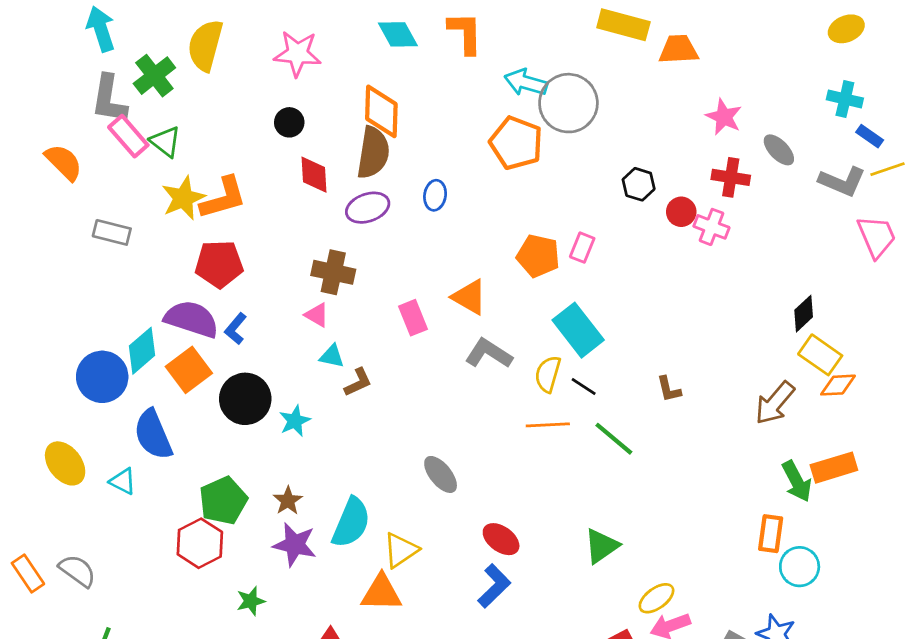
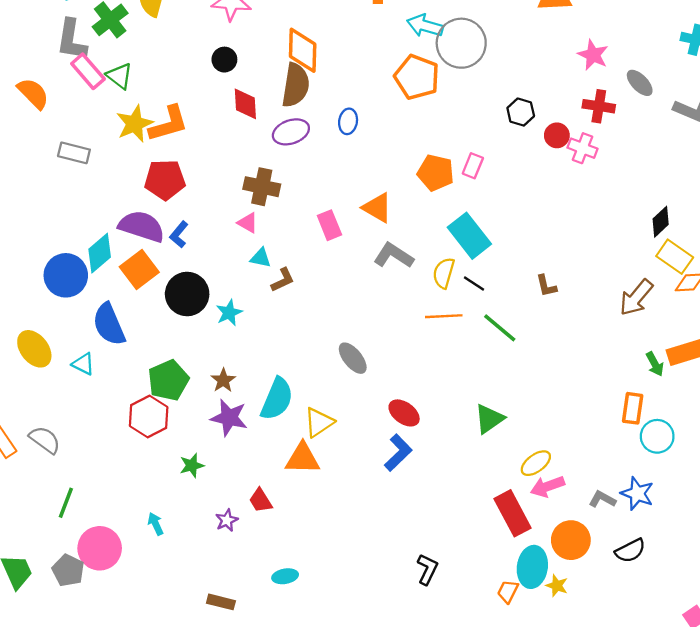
green arrow: (797, 481) -> (655, 364), size x0.7

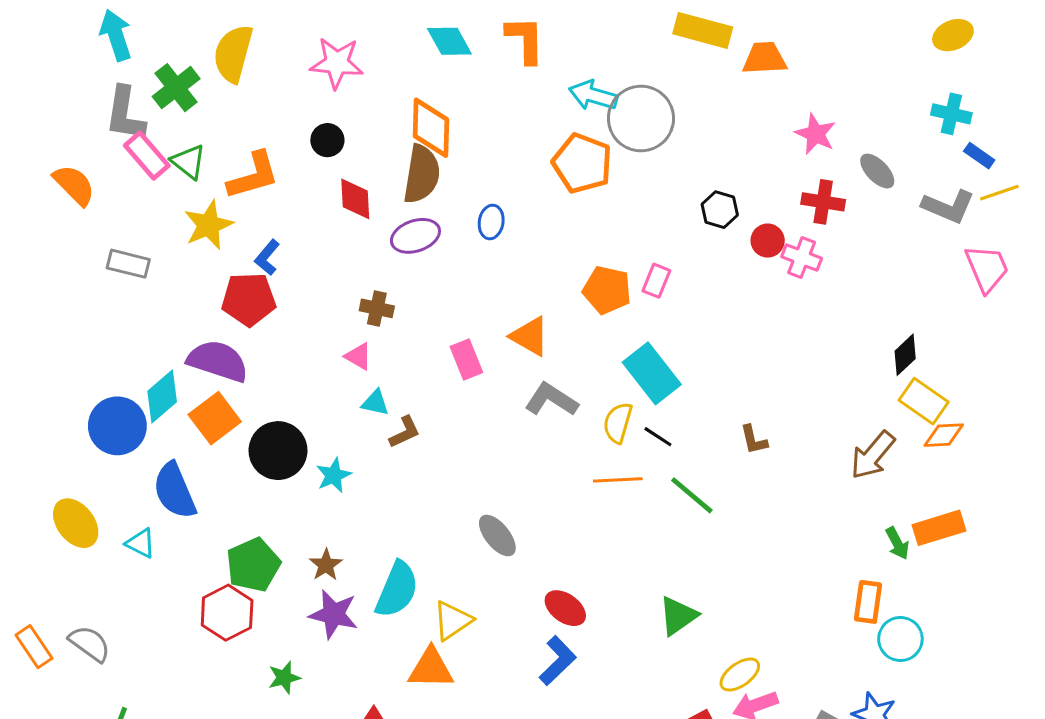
orange L-shape: (168, 124) -> (253, 176), moved
brown cross: (262, 187) -> (377, 308), size x0.7
blue L-shape: (179, 235) -> (267, 258), moved

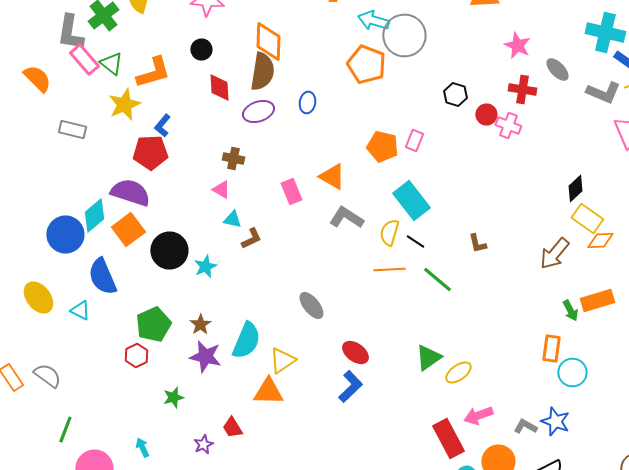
cyan cross: (951, 114) -> (605, 32), size x1.5
red hexagon: (227, 613) -> (136, 356), size x0.7
yellow ellipse: (740, 675) -> (458, 372), moved

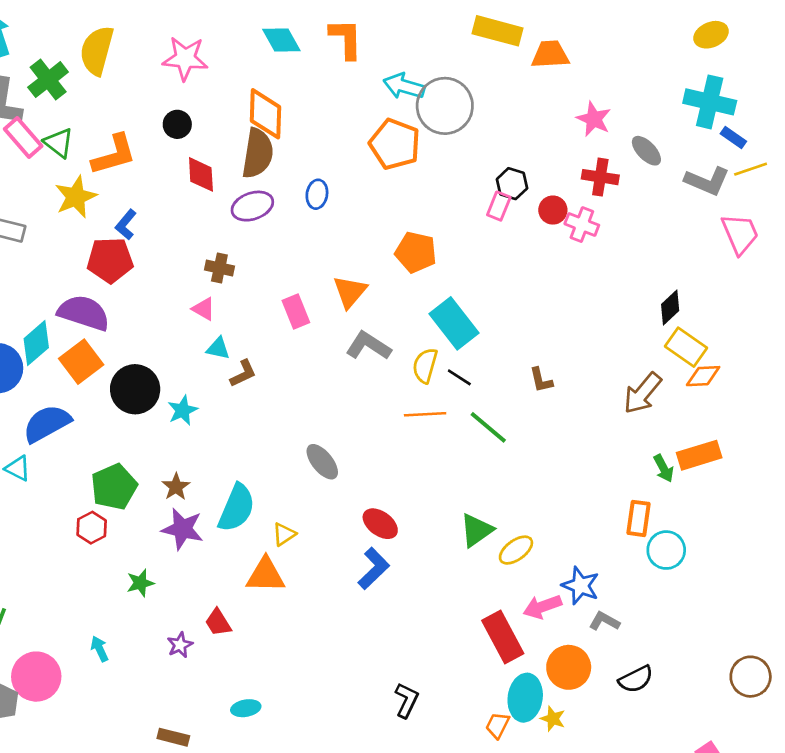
pink rectangle: (414, 140) -> (499, 206), moved
orange triangle: (332, 176) -> (350, 292), turned 40
blue semicircle: (102, 276) -> (47, 424), turned 84
yellow triangle: (282, 360) -> (284, 534), size x0.7
blue star: (555, 422) -> (581, 586), moved

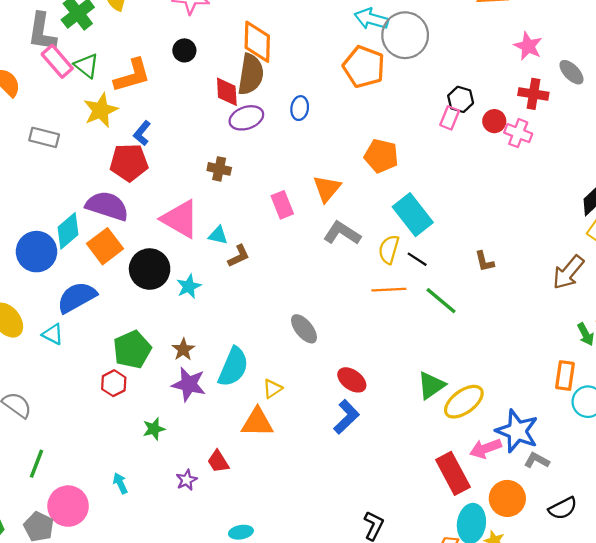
red diamond: (201, 174) -> (227, 92), moved
pink triangle: (204, 309) -> (180, 219), moved, size x2.0
yellow ellipse: (516, 550) -> (464, 402), size x1.4
blue star: (581, 586) -> (517, 431), size x1.4

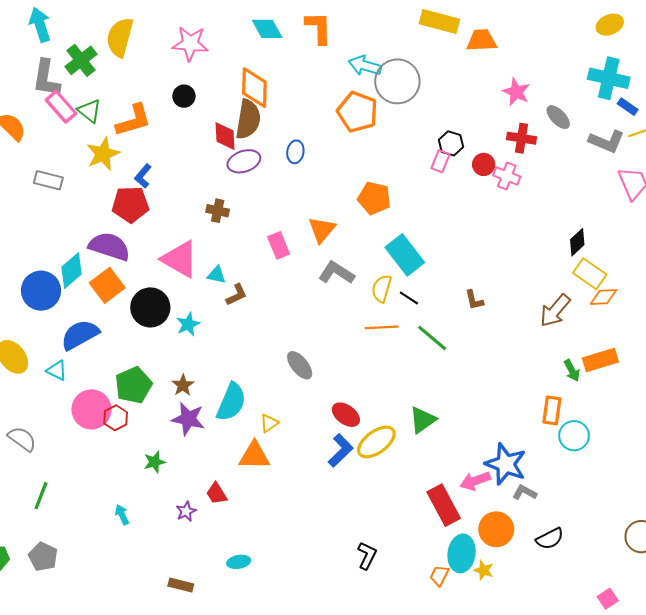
yellow ellipse: (464, 402) -> (376, 442), moved
pink circle: (68, 506) -> (91, 409), moved

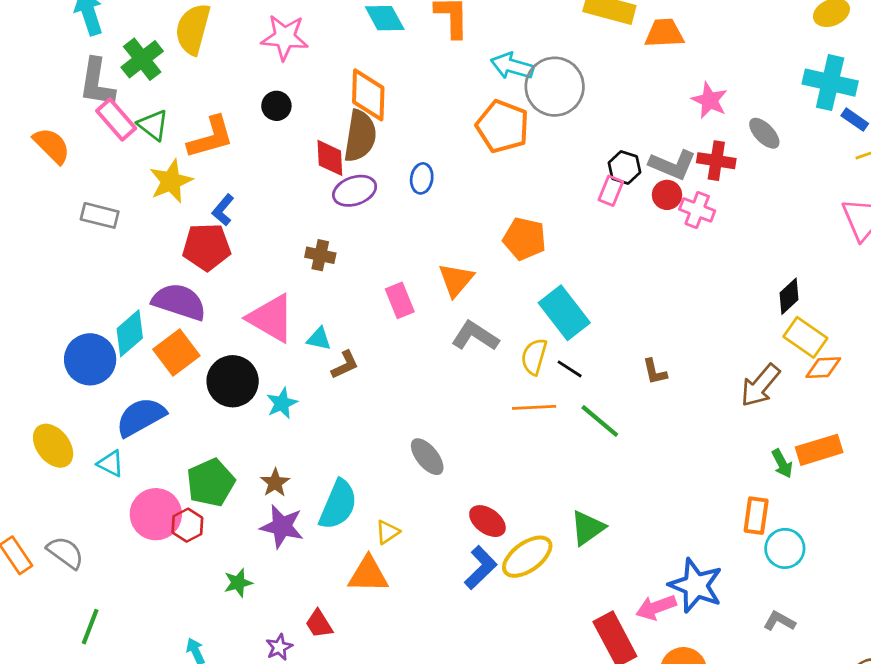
gray L-shape: (607, 141) -> (672, 165), moved
gray L-shape: (525, 492) -> (779, 621), moved

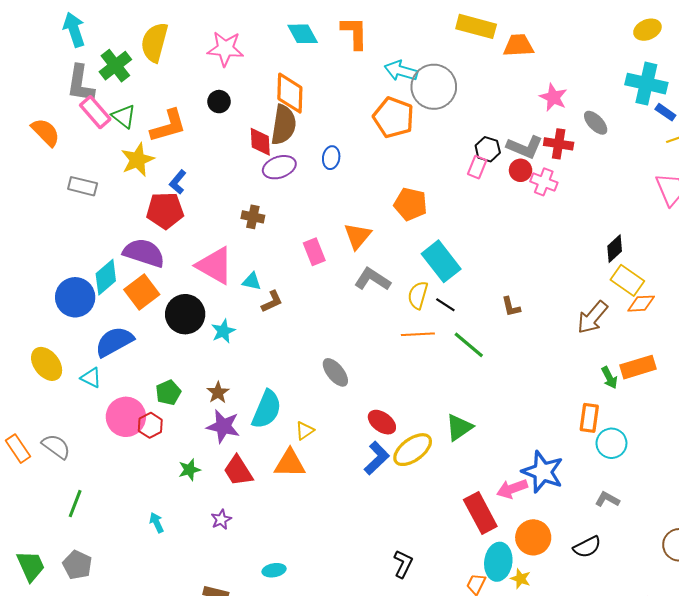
green pentagon: (211, 483) -> (168, 392), size x0.7
red trapezoid: (319, 624) -> (238, 471), moved, size x1.4

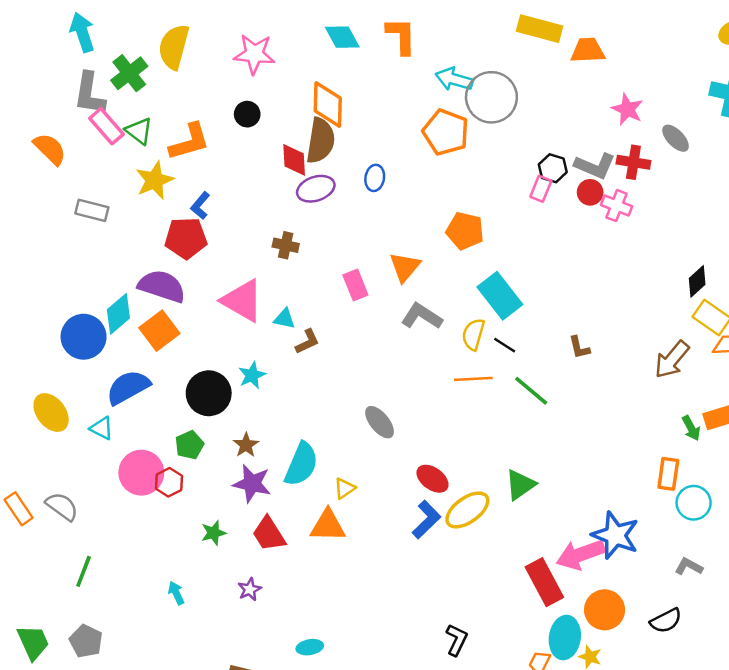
black circle: (185, 314) -> (209, 393), moved
pink arrow: (512, 489) -> (580, 554), size x1.4

